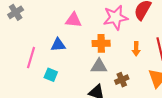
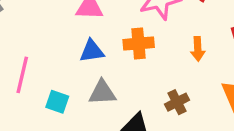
blue triangle: (58, 45) -> (92, 51), moved
gray triangle: (99, 66) -> (102, 93), moved

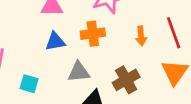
gray triangle: (102, 93) -> (79, 72), moved
brown cross: (177, 102) -> (126, 80), size x1.4

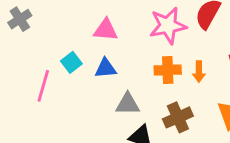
orange cross: (93, 34) -> (168, 70), moved
cyan square: (29, 84) -> (71, 62), moved, turned 30

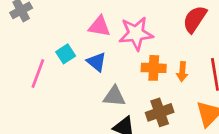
pink star: (168, 26) -> (136, 34), moved
blue triangle: (106, 68) -> (97, 62), turned 40

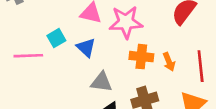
orange arrow: (182, 72) -> (169, 62), turned -30
pink line: (38, 74) -> (28, 56), turned 64

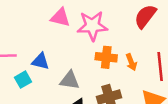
cyan square: (56, 38) -> (23, 80), moved
blue triangle: (86, 48) -> (40, 61), moved, turned -30

